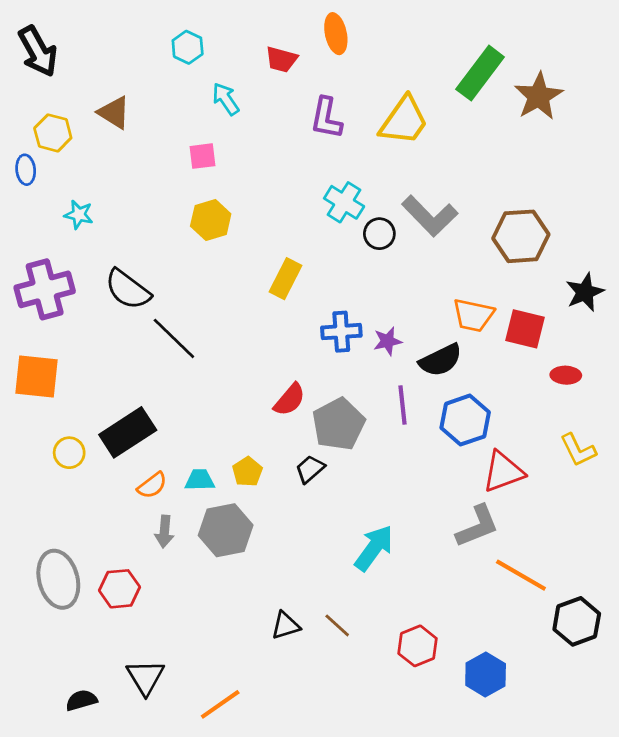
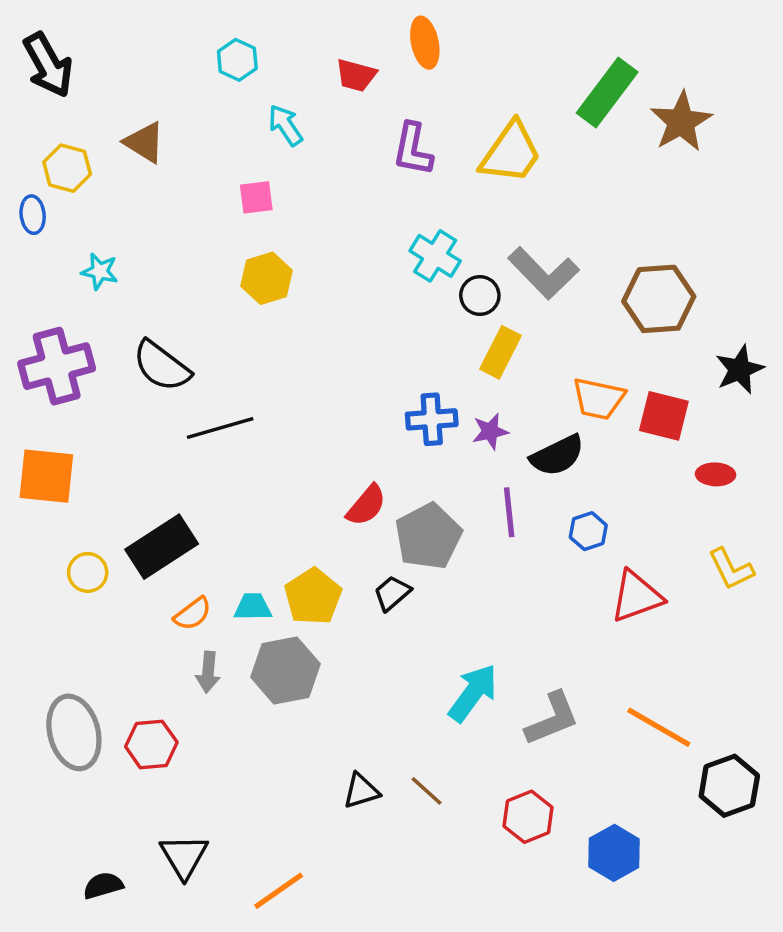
yellow rectangle: (286, 279) -> (501, 352), moved
black line: (174, 338) -> (220, 428), turned -60
blue hexagon: (465, 420) -> (588, 531), size x0.6
yellow pentagon: (247, 472) -> (313, 597), size x1.5
gray L-shape: (477, 526) -> (552, 719), moved

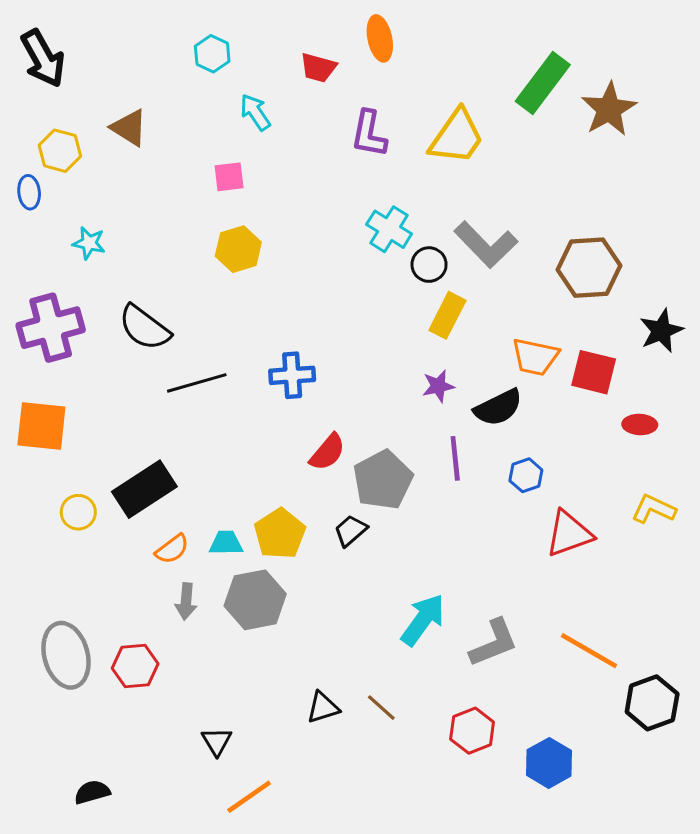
blue cross: (432, 419) -> (292, 375), moved
yellow L-shape: (731, 569) -> (654, 509), turned 141
black triangle: (184, 856) -> (217, 741), moved, size x0.7

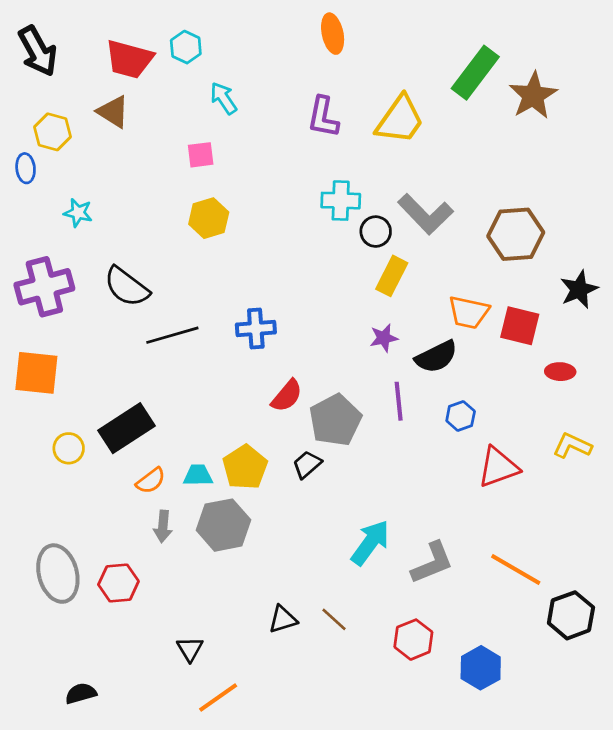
red trapezoid: (318, 68) -> (129, 59), moved, size x1.5
cyan cross: (389, 229) -> (341, 201), turned -30

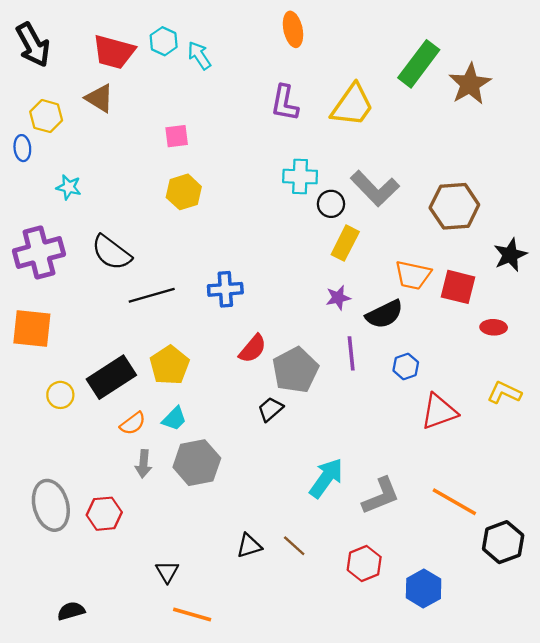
cyan arrow: (224, 98) -> (199, 55), moved
yellow pentagon: (245, 467) -> (170, 365), moved
cyan trapezoid: (198, 475) -> (174, 419), turned 136
orange line: (218, 697) -> (192, 615), turned 51

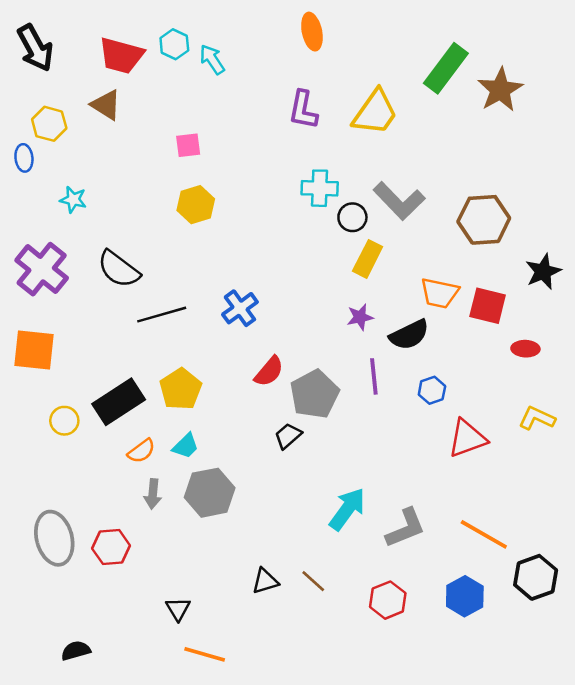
purple cross: (39, 253) -> (42, 269), turned -36
blue cross: (225, 289) -> (240, 308), turned -32
blue hexagon: (424, 588) -> (465, 596), moved

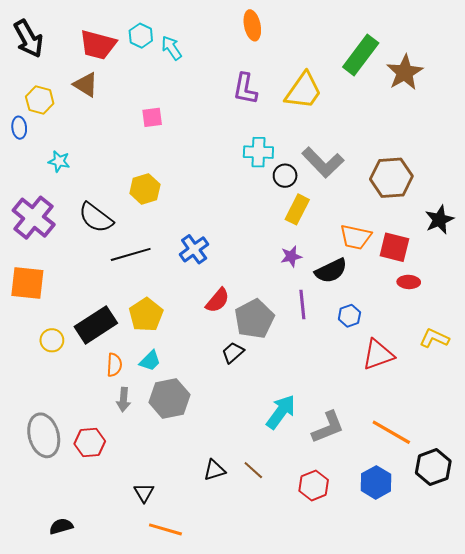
yellow hexagon: (196, 205) -> (145, 189), moved
red ellipse: (525, 349) -> (409, 282), moved
orange semicircle: (141, 451) -> (114, 365), turned -50

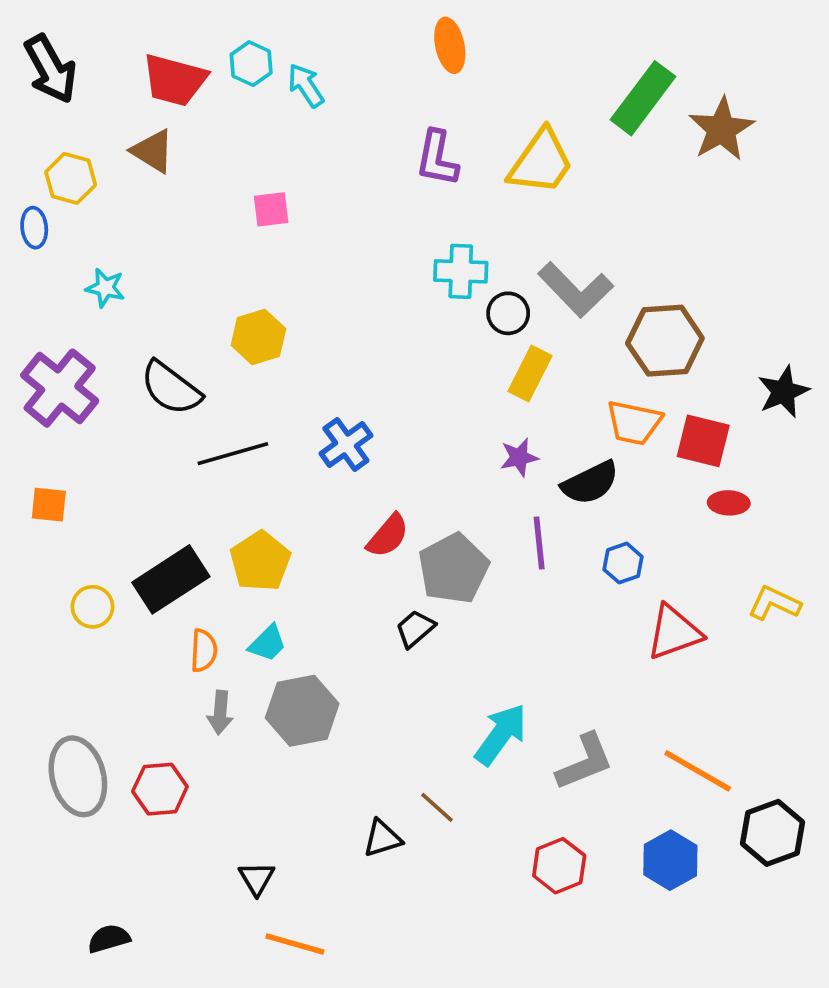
brown hexagon: (391, 178) -> (665, 341), moved
orange square: (27, 283) -> (49, 505), size x0.6
brown line: (253, 470) -> (437, 807), moved

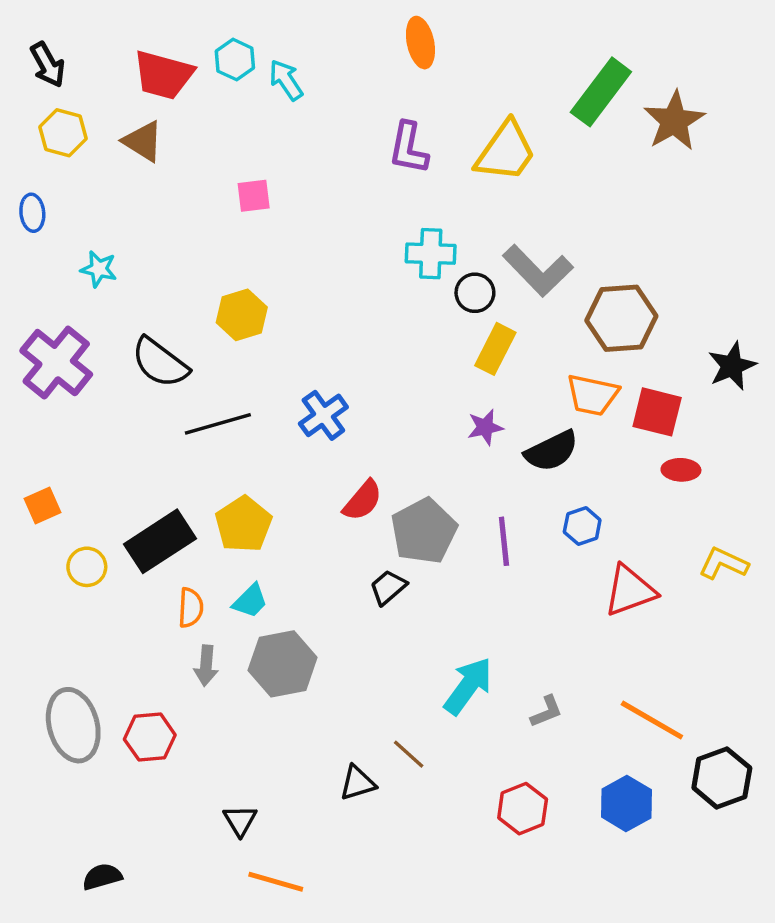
black arrow: (51, 69) -> (48, 65), size x0.7
yellow hexagon: (71, 178) -> (63, 133), moved
orange square: (49, 505) -> (43, 506), moved, turned -30
purple line: (539, 543) -> (504, 541), moved
gray L-shape: (585, 762) -> (546, 712), size x0.6

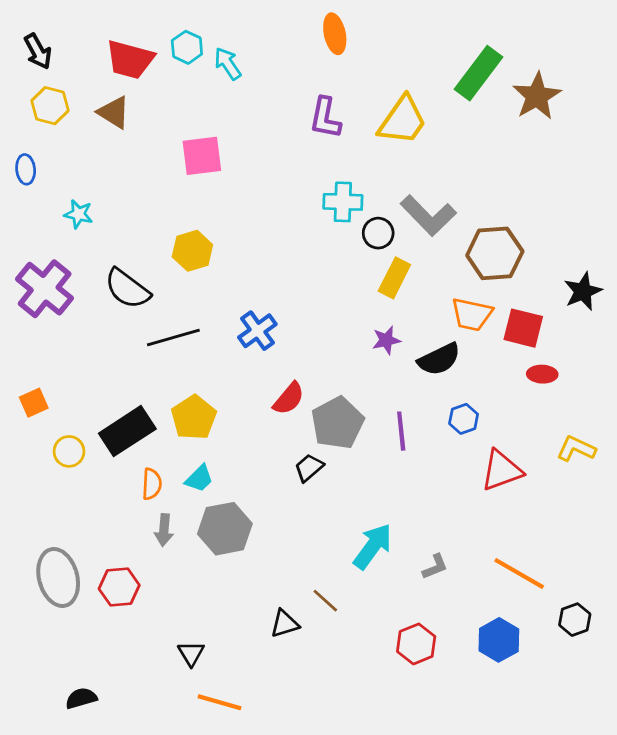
pink square: (254, 196) -> (202, 156), size x1.5
black hexagon: (722, 778) -> (575, 620), size x0.7

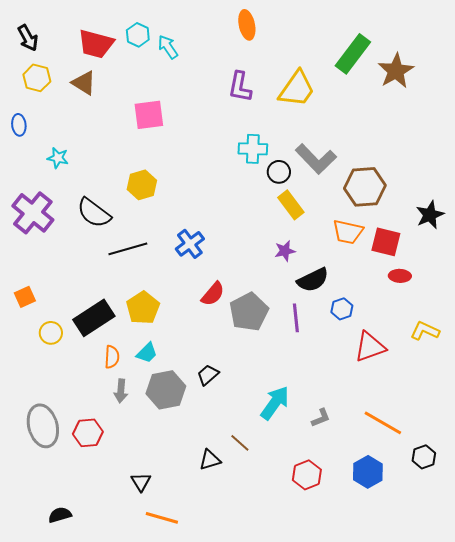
yellow rectangle: (394, 278) -> (291, 205), turned -64
black semicircle: (439, 359) -> (313, 280), moved
black trapezoid: (309, 468) -> (208, 375), moved

